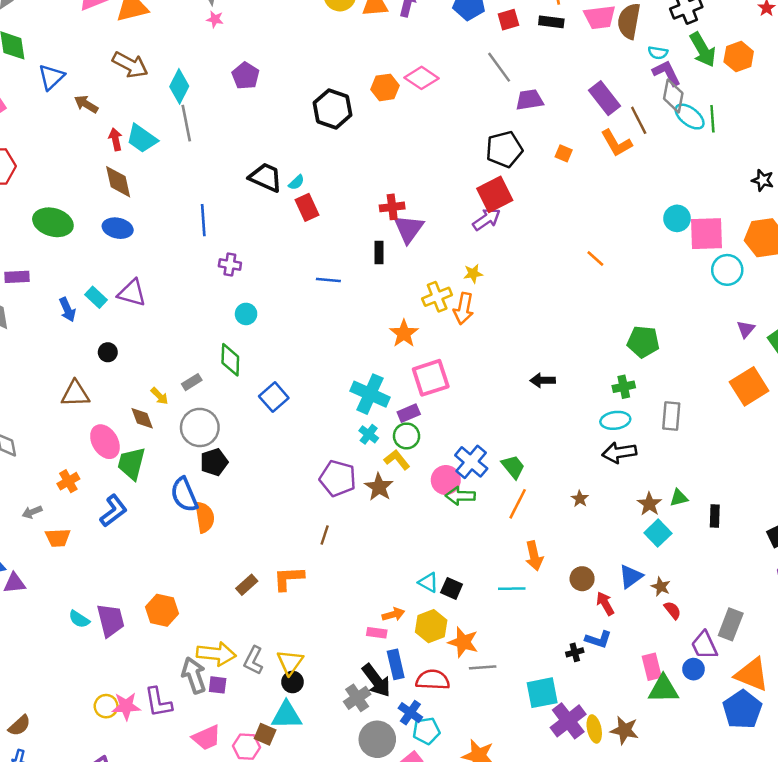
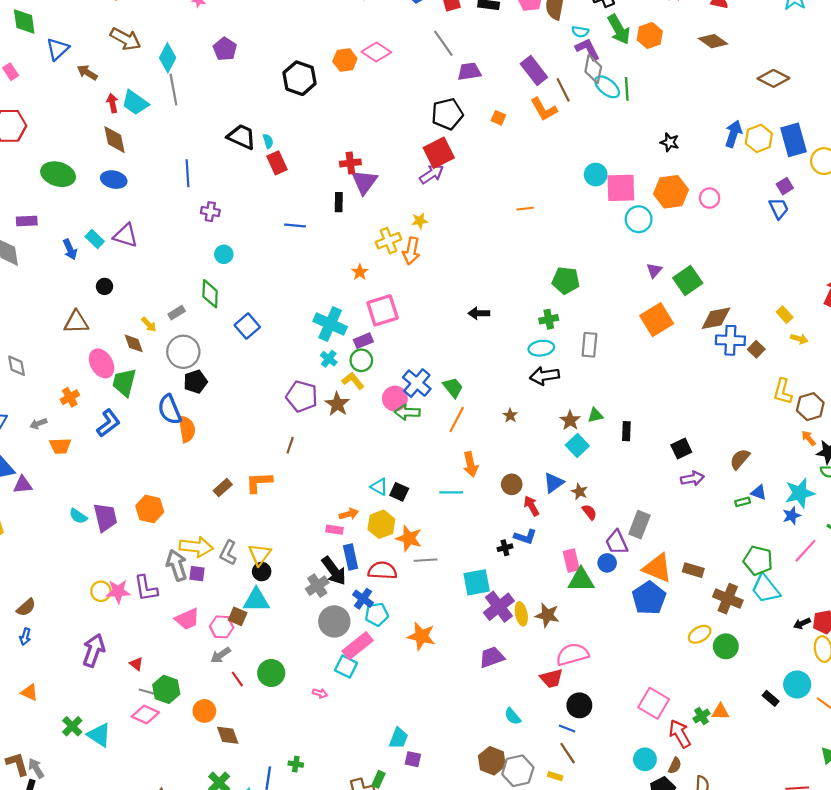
cyan semicircle: (296, 182) -> (268, 141), turned -64
orange line: (595, 259) -> (525, 209), turned -49
orange star: (404, 333) -> (360, 272), size x0.7

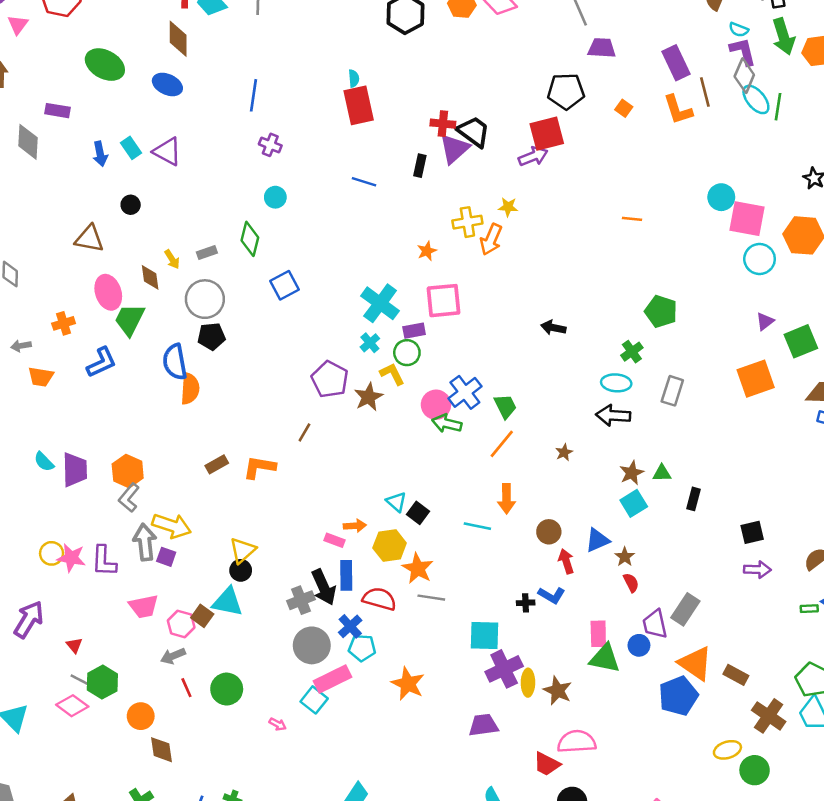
black trapezoid: (242, 137) -> (474, 132), moved
red rectangle: (277, 163) -> (359, 105), size x1.4
green cross: (549, 319) -> (632, 352), turned -36
gray L-shape: (228, 553) -> (129, 498), moved
red trapezoid: (551, 678) -> (547, 764), turned 30

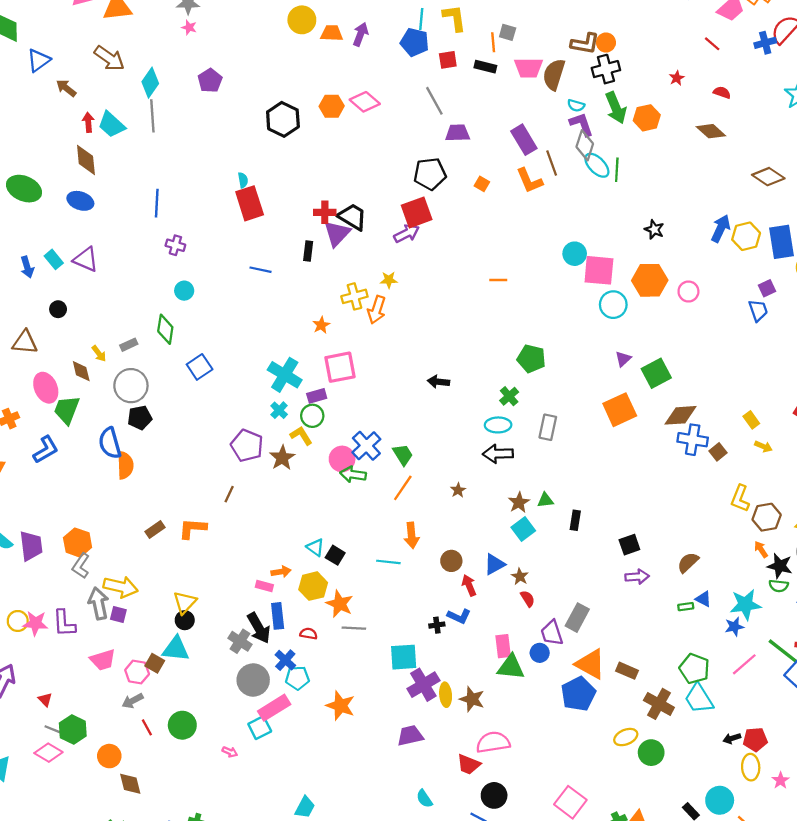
red semicircle: (379, 599) -> (309, 634), size x0.6
gray cross: (301, 600) -> (240, 641), turned -30
cyan square: (314, 700) -> (260, 728), turned 30

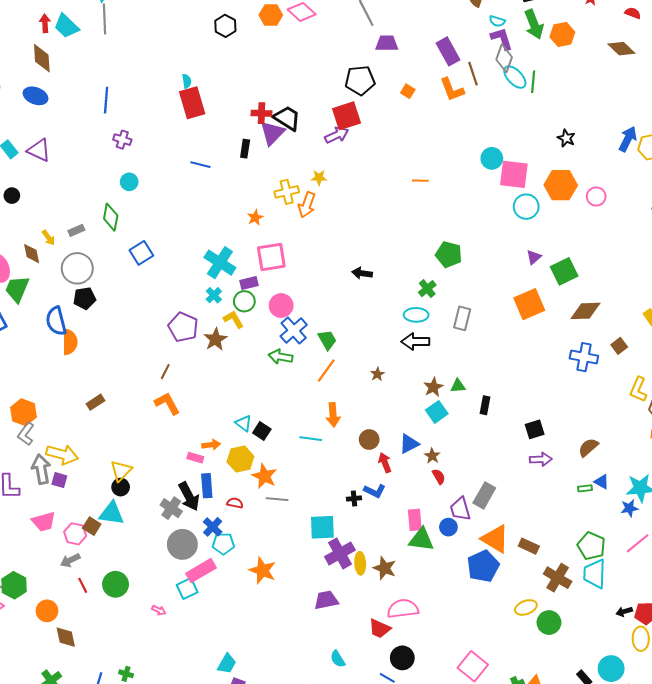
black hexagon: (283, 119) -> (225, 26), size x0.7
blue cross: (693, 440) -> (584, 357), moved
pink circle: (342, 459) -> (281, 306), moved
orange L-shape: (193, 528) -> (167, 403), moved, turned 56
cyan trapezoid: (699, 698) -> (595, 574), turned 32

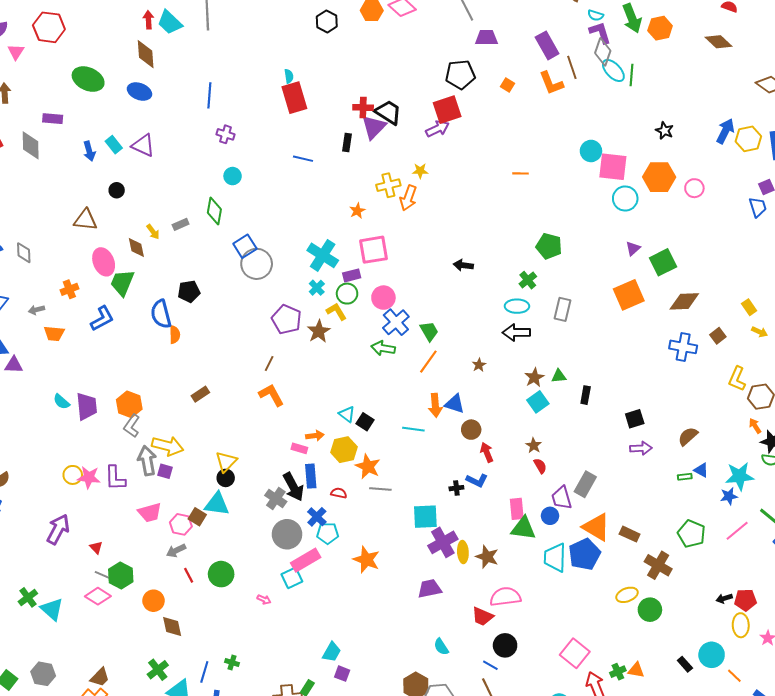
gray circle: (77, 268) -> (257, 264), moved
orange semicircle: (70, 342) -> (175, 335), size x0.7
blue triangle: (409, 444) -> (455, 404), moved, turned 45
cyan trapezoid: (595, 574) -> (555, 557), moved

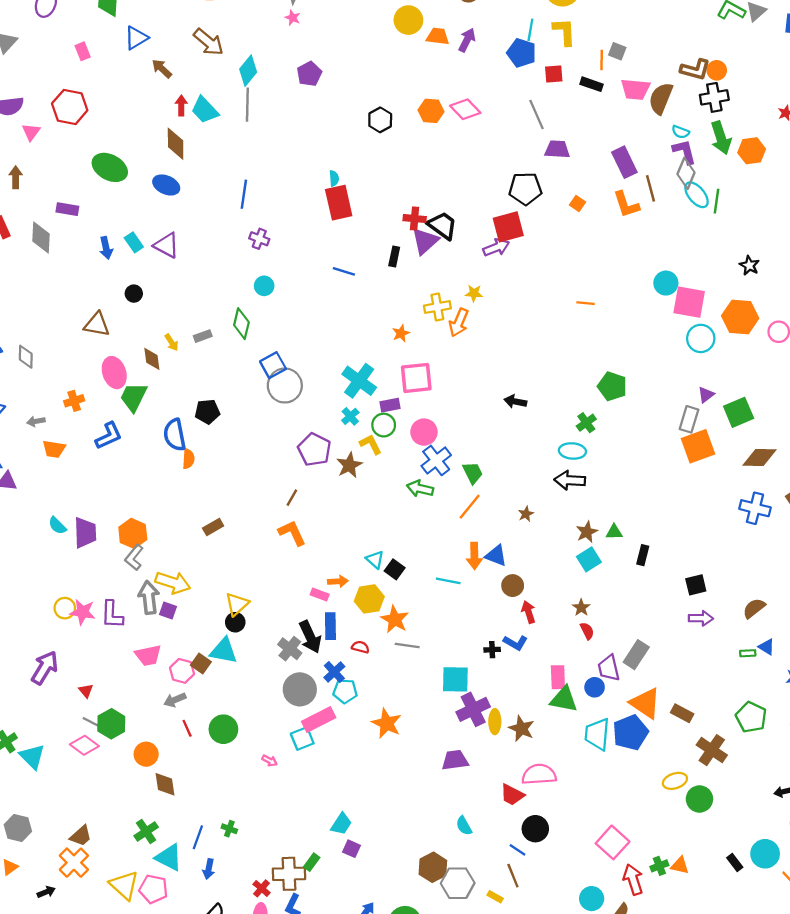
gray rectangle: (562, 309) -> (689, 419), moved

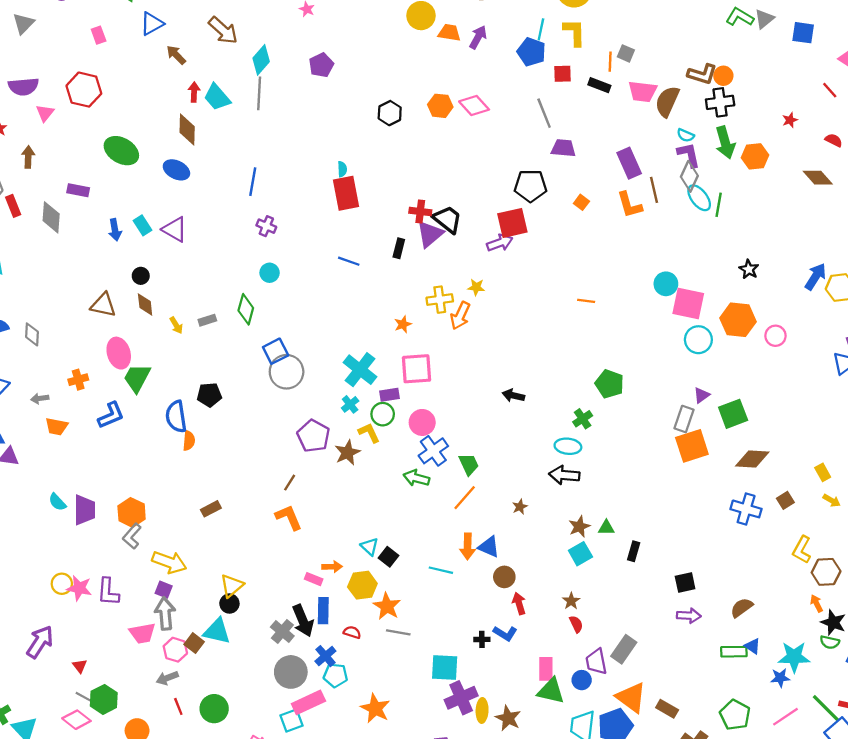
brown diamond: (152, 359) -> (145, 305), moved
gray arrow: (149, 597) -> (165, 614), moved
green rectangle: (748, 653) -> (734, 652), size x1.6

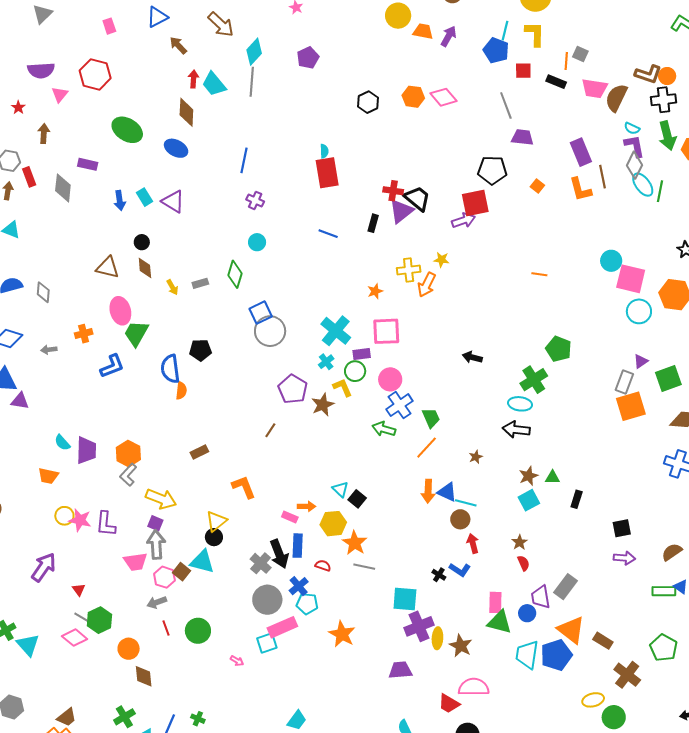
green cross: (583, 419) -> (534, 380), size x1.5
orange trapezoid: (57, 426) -> (48, 476), moved
orange L-shape: (289, 517) -> (244, 487), moved
cyan line: (441, 570) -> (466, 503), moved
black cross: (482, 639) -> (439, 575), turned 32

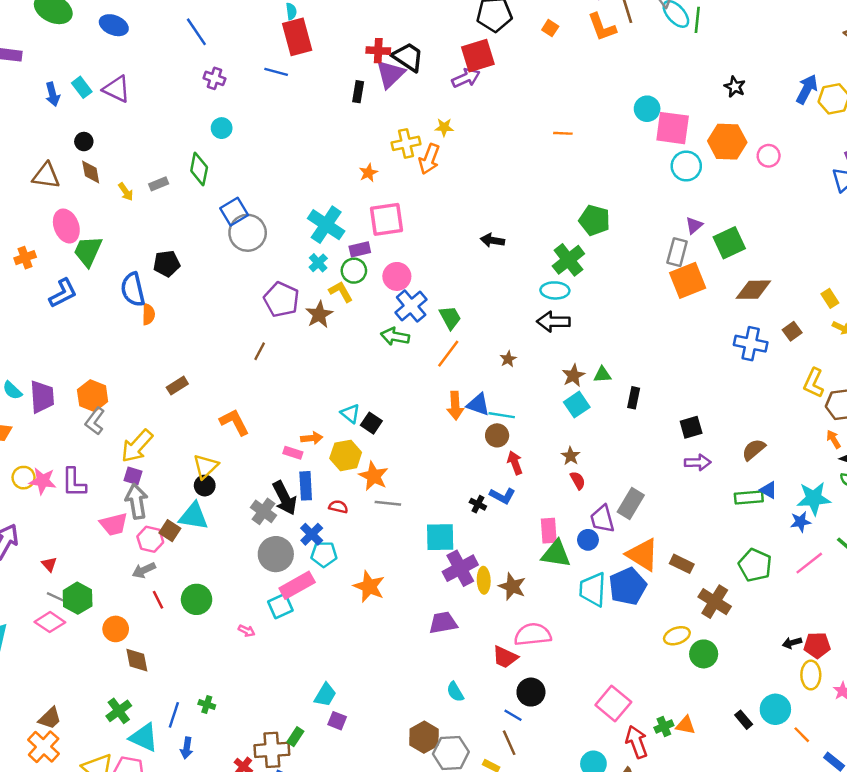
blue line: (244, 160) -> (196, 32), turned -40
blue line: (328, 234) -> (276, 72), moved
yellow arrow: (161, 499) -> (137, 446), turned 116

